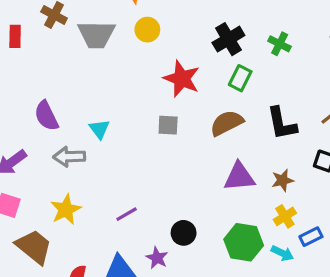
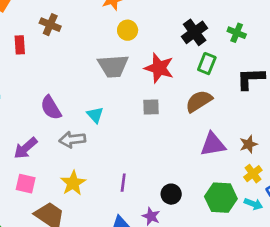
gray trapezoid: (96, 35) -> (113, 66), moved
black L-shape: (282, 124) -> (251, 79), moved, turned 104
purple line: (127, 214) -> (123, 183), turned -48

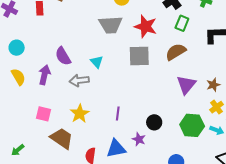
gray square: (151, 107) -> (139, 56), size x1.6
purple triangle: (213, 144) -> (186, 85), turned -40
purple arrow: (26, 148) -> (45, 75), moved, turned 144

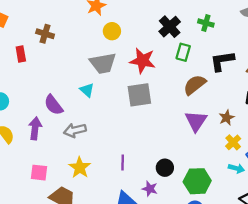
brown semicircle: (176, 52) -> (195, 85), moved
cyan triangle: (97, 62) -> (87, 90), moved
green hexagon: (192, 125) -> (197, 181), moved

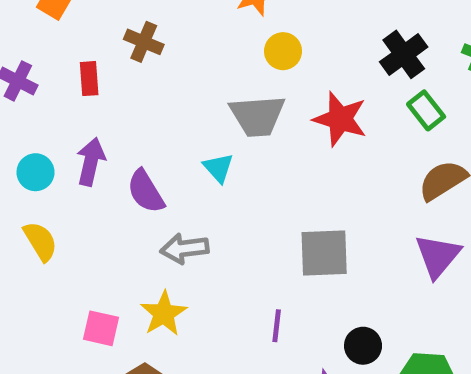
green rectangle: (183, 52) -> (426, 110), turned -60
gray square: (139, 95) -> (324, 253), moved
purple arrow: (35, 128) -> (91, 162), moved
yellow star: (80, 168) -> (164, 313), moved

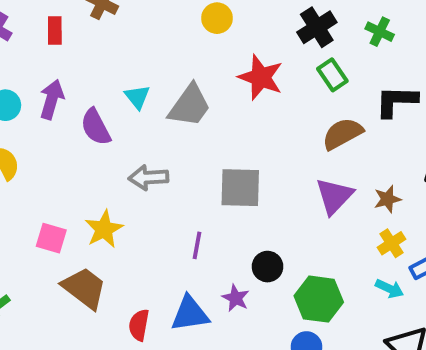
gray trapezoid: (257, 116) -> (190, 106), moved, turned -54
cyan triangle: (218, 168) -> (137, 97), moved
gray arrow: (185, 249) -> (148, 178), moved

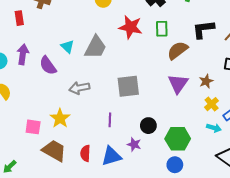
green rectangle: (332, 75) -> (162, 29), moved, turned 42
red semicircle: (139, 325) -> (85, 153), moved

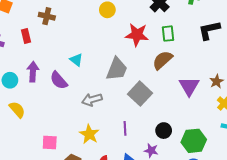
gray trapezoid: (95, 47) -> (117, 69), moved
brown semicircle: (178, 50) -> (162, 60), moved
gray square: (128, 86) -> (140, 94), turned -35
yellow star: (60, 118) -> (89, 134), moved

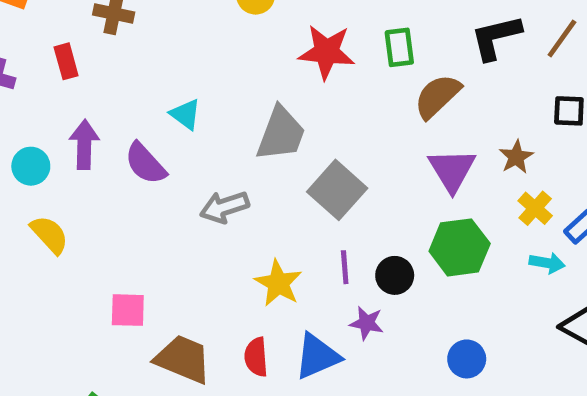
brown semicircle: (162, 60) -> (437, 96), moved
purple line: (125, 128) -> (345, 267), moved
yellow star: (89, 134) -> (278, 283), moved
green hexagon: (194, 141) -> (460, 247), moved

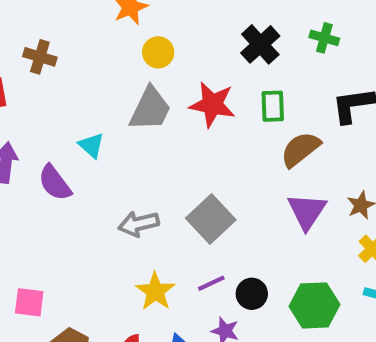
gray trapezoid: (281, 134) -> (150, 109), moved
gray arrow: (224, 207) -> (139, 224), moved
green hexagon: (460, 247) -> (314, 305), moved
purple line: (345, 267) -> (211, 283), turned 64

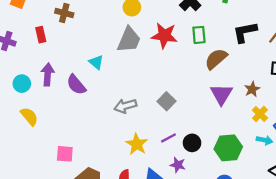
gray square: (211, 219) -> (167, 101), size x0.7

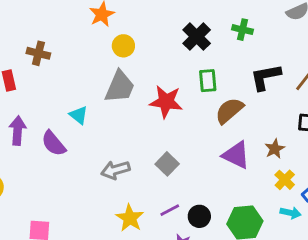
red star: (164, 36) -> (166, 102), moved
purple triangle: (221, 94) -> (236, 155), turned -35

